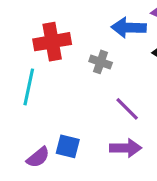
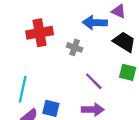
cyan line: (29, 87) -> (23, 89), moved

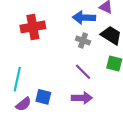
gray cross: (75, 47) -> (83, 41), moved

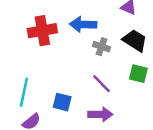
blue arrow: (84, 18) -> (83, 24), moved
blue square: (43, 97) -> (62, 102), moved

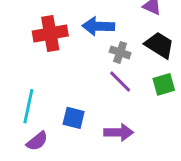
green square: (138, 74) -> (164, 84), turned -30
purple line: (102, 84) -> (120, 81), moved

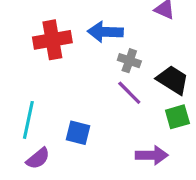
black trapezoid: (159, 45) -> (173, 80), moved
green square: (164, 84) -> (177, 117), moved
purple arrow: (119, 132) -> (152, 155), moved

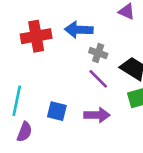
purple arrow: (152, 155) -> (97, 115), moved
purple semicircle: (38, 158) -> (25, 132), turned -30

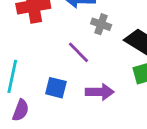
purple line: (98, 79) -> (78, 52), moved

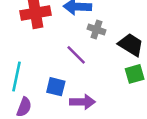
purple arrow: (100, 92) -> (82, 102), moved

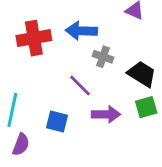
purple arrow: (82, 102) -> (106, 114), moved

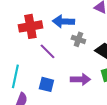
purple line: (80, 86) -> (47, 51), moved

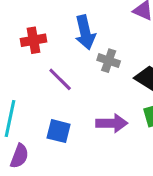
blue arrow: (63, 21) -> (85, 32), turned -105
red cross: (30, 26) -> (33, 40), size x0.7

